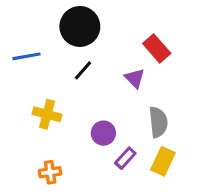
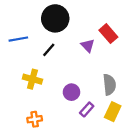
black line: (83, 70) -> (49, 50), moved
purple triangle: (135, 78) -> (88, 46), moved

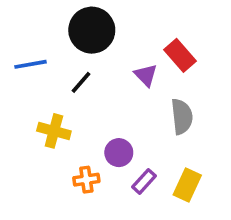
gray semicircle: (109, 85) -> (182, 117), moved
orange cross: (35, 119) -> (86, 180), moved

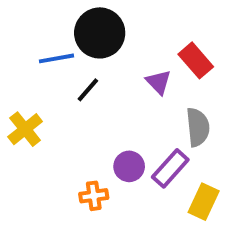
blue line: (31, 64) -> (56, 58), moved
yellow cross: (54, 131) -> (25, 129), moved, turned 36
purple rectangle: (144, 181) -> (170, 168), moved, size x1.4

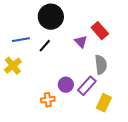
blue line: (56, 58) -> (21, 40), moved

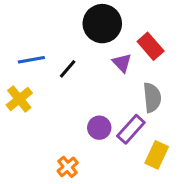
black circle: (51, 17) -> (102, 24), moved
orange cross: (48, 100) -> (68, 167), moved, turned -32

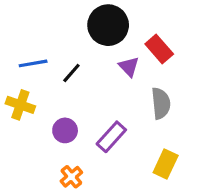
yellow cross: (19, 99) -> (20, 105), turned -32
purple circle: (99, 128) -> (65, 130), moved
purple rectangle: (131, 129) -> (111, 137), moved

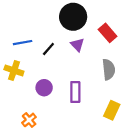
purple triangle: (129, 67) -> (77, 45), moved
purple rectangle: (111, 137) -> (75, 92), turned -42
orange cross: (71, 177) -> (29, 120), moved

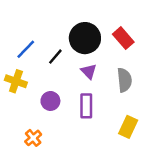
black circle: (73, 17) -> (85, 38), moved
blue line: (23, 43) -> (26, 49), turned -36
purple triangle: (77, 45) -> (89, 71), moved

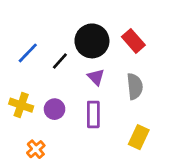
yellow cross: (16, 81) -> (21, 105), moved

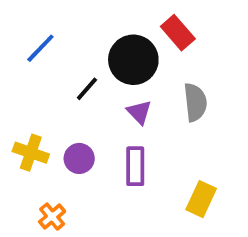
red rectangle: (133, 41) -> (178, 33), moved
blue line: (28, 53) -> (40, 48), moved
gray semicircle: (135, 86) -> (195, 102), moved

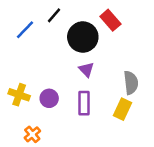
black line: (87, 89) -> (54, 15), moved
gray semicircle: (195, 102) -> (131, 83), moved
yellow rectangle: (201, 199) -> (122, 109), moved

